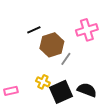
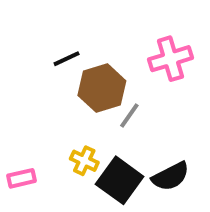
black semicircle: (87, 90) -> (171, 176), turned 132
black square: (61, 92) -> (120, 180), turned -30

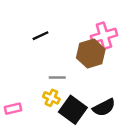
brown hexagon: (102, 88) -> (91, 54), moved
gray line: (129, 116) -> (57, 77), moved, turned 56

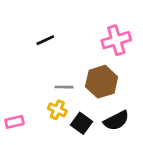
brown hexagon: (91, 54) -> (102, 82), moved
black square: (73, 110) -> (81, 123), size x0.7

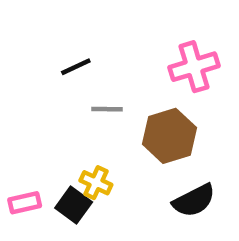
gray line: (64, 87) -> (107, 109), moved
black square: (81, 123) -> (74, 205), moved

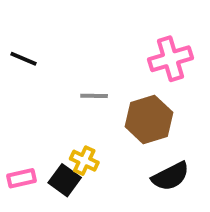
black line: (76, 67) -> (23, 59), moved, turned 48

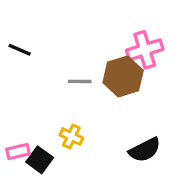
brown hexagon: (149, 119) -> (123, 76), moved
black square: (65, 180) -> (40, 160), moved

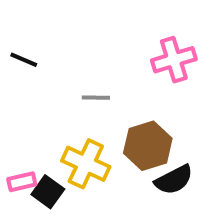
brown hexagon: (123, 76) -> (148, 146), moved
yellow cross: (71, 136) -> (86, 164), size x1.6

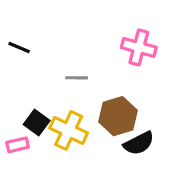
pink cross: (174, 60) -> (139, 47), turned 32
black square: (48, 192) -> (37, 122), moved

